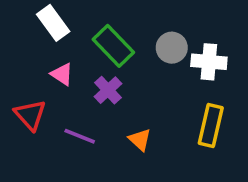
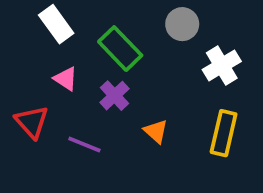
gray circle: (172, 48) -> (182, 24), moved
white cross: (209, 62) -> (222, 65), turned -36
orange triangle: (140, 140) -> (156, 131), moved

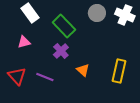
white cross: (222, 65) -> (125, 15), moved, turned -36
pink triangle: (66, 79) -> (24, 42), moved, turned -48
red triangle: (32, 122) -> (17, 76), moved

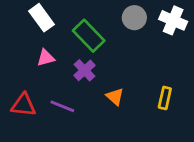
pink triangle: (24, 42) -> (46, 58), moved
yellow rectangle: (119, 71) -> (165, 98), size x0.7
red triangle: (17, 76) -> (24, 105), turned -42

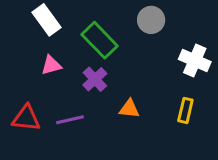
white cross: (173, 20) -> (195, 60), moved
orange triangle: (115, 97) -> (129, 109), turned -36
purple line: (62, 106) -> (70, 120), turned -35

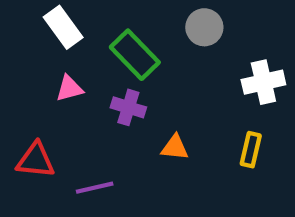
white cross: (195, 60) -> (263, 82), turned -36
purple cross: (95, 79) -> (128, 107), turned -30
purple line: (70, 120) -> (95, 188), moved

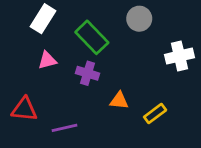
white rectangle: (63, 27) -> (43, 19), turned 68
yellow rectangle: (251, 150) -> (155, 114), moved, turned 40

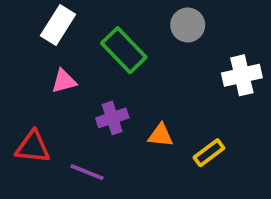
purple cross: (88, 73) -> (112, 118), moved, turned -35
purple line: (65, 128) -> (87, 172), turned 35

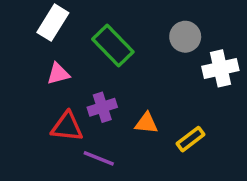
gray circle: (188, 25) -> (185, 37), moved
red triangle: (33, 147) -> (67, 127), moved
purple line: (87, 172) -> (99, 158), moved

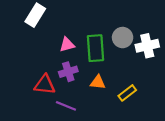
gray circle: (185, 37) -> (123, 38), moved
green rectangle: (113, 46) -> (95, 48), moved, turned 40
pink triangle: (58, 74) -> (67, 45), moved

